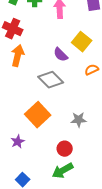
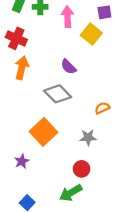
yellow square: (82, 42) -> (91, 34), moved
orange semicircle: (92, 70) -> (102, 108), moved
red circle: (65, 149) -> (82, 169), moved

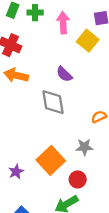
orange arrow: (22, 68) -> (16, 75), turned -90
gray diamond: (58, 94) -> (53, 102), turned 36
orange square: (43, 132) -> (51, 160), moved

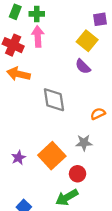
pink arrow: (63, 23) -> (38, 36), moved
purple semicircle: (64, 74) -> (83, 67), moved
purple star: (16, 172) -> (19, 158), moved

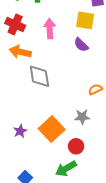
pink arrow: (38, 36) -> (50, 28), moved
yellow square: (87, 41) -> (85, 20), turned -30
gray diamond: (54, 100) -> (39, 76), moved

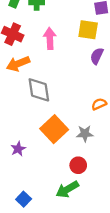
purple semicircle: (81, 45) -> (97, 56), moved, turned 70
orange arrow: (20, 52) -> (18, 64), turned -35
orange square: (52, 129) -> (54, 129), moved

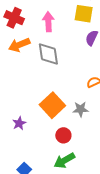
gray diamond: (39, 90) -> (48, 54), moved
red circle: (78, 165) -> (63, 135), moved

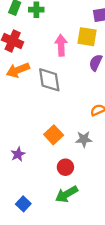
pink arrow: (48, 22) -> (61, 45), moved
orange square: (52, 105) -> (54, 135), size x0.7

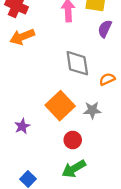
gray diamond: (49, 80) -> (77, 63), moved
orange square: (54, 135) -> (60, 106), size x1.4

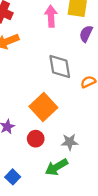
gray star: (92, 110) -> (70, 142), moved
red circle: (73, 140) -> (36, 139), moved

